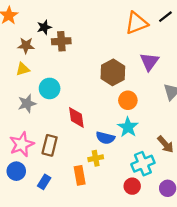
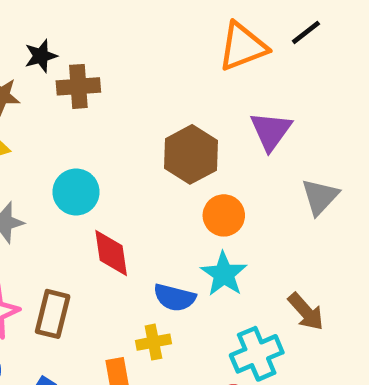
cyan circle: (50, 88) -> (76, 192), moved

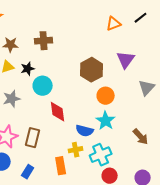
orange triangle: (243, 47) -> (114, 24), size x0.7
black star: (41, 56) -> (28, 69), moved
cyan cross: (257, 354) -> (101, 155), moved

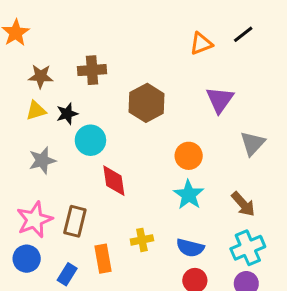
brown hexagon: (92, 70) -> (147, 103), moved
blue semicircle: (85, 131) -> (190, 248), moved
brown arrow: (141, 137) -> (243, 204), moved
cyan cross: (101, 155) -> (248, 248), moved
orange rectangle: (61, 166) -> (103, 259), moved

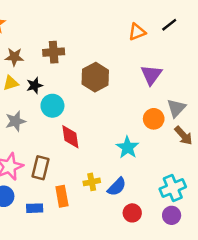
orange circle: (189, 156) -> (154, 119), moved
brown arrow: (243, 204) -> (183, 136), moved
blue semicircle: (190, 248) -> (117, 187), moved, turned -60
blue rectangle: (67, 274) -> (35, 208), turned 56

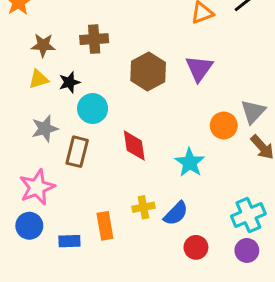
purple triangle: (151, 75) -> (199, 68), moved
red diamond: (70, 137) -> (134, 146), moved
brown rectangle: (41, 168) -> (77, 152), moved

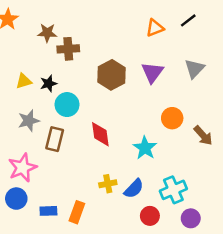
brown star: (43, 45) -> (47, 33), moved
gray triangle: (253, 112) -> (194, 69), moved
cyan cross: (248, 215) -> (173, 190), moved
orange rectangle: (105, 226) -> (77, 212), moved, turned 30

